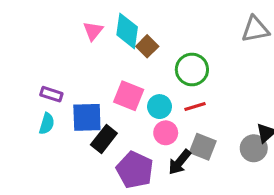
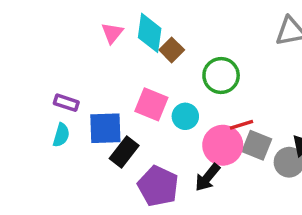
red line: (195, 107) -> (241, 125), moved
pink circle: (166, 133) -> (223, 145), moved, size x1.5
gray square: (203, 147) -> (257, 145), moved

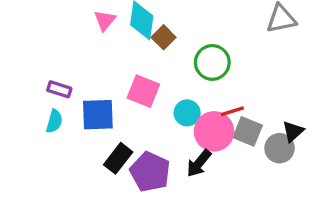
cyan circle: (185, 116) -> (187, 113), moved
black rectangle: (124, 152) -> (118, 158), moved

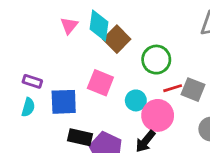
brown square: (164, 37) -> (117, 39), size x1.4
red line: (232, 111) -> (173, 88), moved
gray square: (248, 131) -> (193, 90), moved
black rectangle: (118, 158) -> (80, 137), turned 65

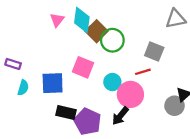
green circle: (156, 60) -> (112, 40), moved
purple rectangle: (32, 81) -> (13, 64), moved
gray square: (193, 90) -> (154, 52), moved

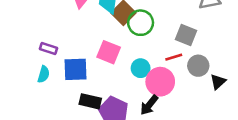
purple rectangle: (13, 64) -> (48, 49), moved
gray circle: (174, 106) -> (198, 66), moved

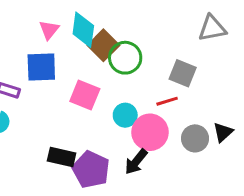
gray circle: (198, 66) -> (195, 138), moved
blue square: (75, 69) -> (41, 67), moved

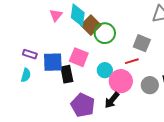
blue square: (41, 67) -> (53, 62), moved
black rectangle: (62, 157) -> (67, 74), moved, turned 66

